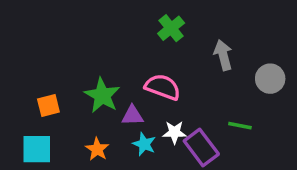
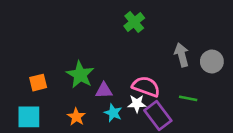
gray arrow: (223, 55) -> (182, 55), moved
pink semicircle: (163, 87) -> (146, 87), moved

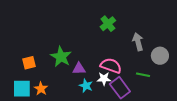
green cross: (134, 22) -> (108, 24), moved
gray circle: (212, 61) -> (160, 56), moved
orange star: (76, 117) -> (41, 89), moved

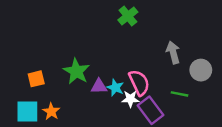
green cross: (108, 24) -> (128, 16), moved
pink semicircle: (111, 66) -> (139, 83), turned 45
cyan star: (86, 86) -> (115, 88), moved

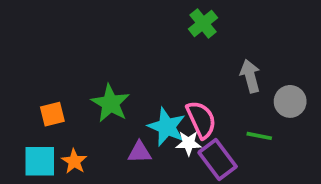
green cross: (128, 16) -> (203, 23), moved
purple triangle: (99, 86) -> (140, 152), moved
cyan star: (115, 88) -> (167, 127), size x1.5

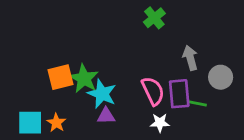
orange square: (52, 114) -> (61, 77), moved, size x1.4
cyan star: (167, 127) -> (102, 94), moved
white star: (189, 143) -> (160, 123), moved
purple rectangle: (218, 159) -> (179, 94), moved, turned 32

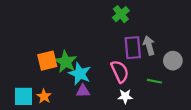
purple rectangle: (179, 94) -> (133, 48), moved

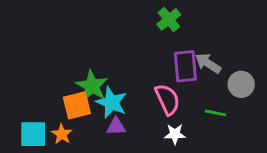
gray arrow: (149, 45) -> (208, 63), turned -42
orange square: (47, 61) -> (77, 105), moved

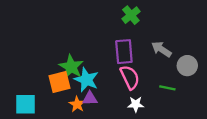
purple rectangle: (185, 66) -> (124, 52), moved
orange star: (62, 134) -> (77, 104), moved

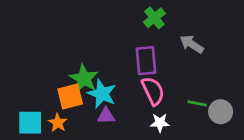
gray arrow: (161, 49) -> (192, 44), moved
gray circle: (187, 66) -> (221, 112), moved
orange star: (77, 104) -> (58, 123), moved

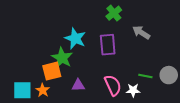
pink semicircle: (153, 91) -> (113, 85), moved
cyan star: (102, 94) -> (75, 38), moved
gray circle: (221, 112) -> (169, 75), moved
white star: (160, 123) -> (133, 90), moved

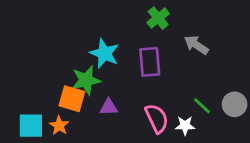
green star: (62, 58) -> (86, 80), turned 30
orange square: (52, 71) -> (72, 99), turned 30
green line: (145, 76) -> (202, 106), turned 32
purple triangle: (78, 85) -> (109, 107), moved

